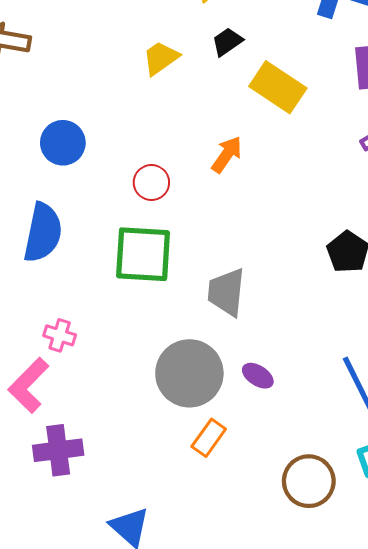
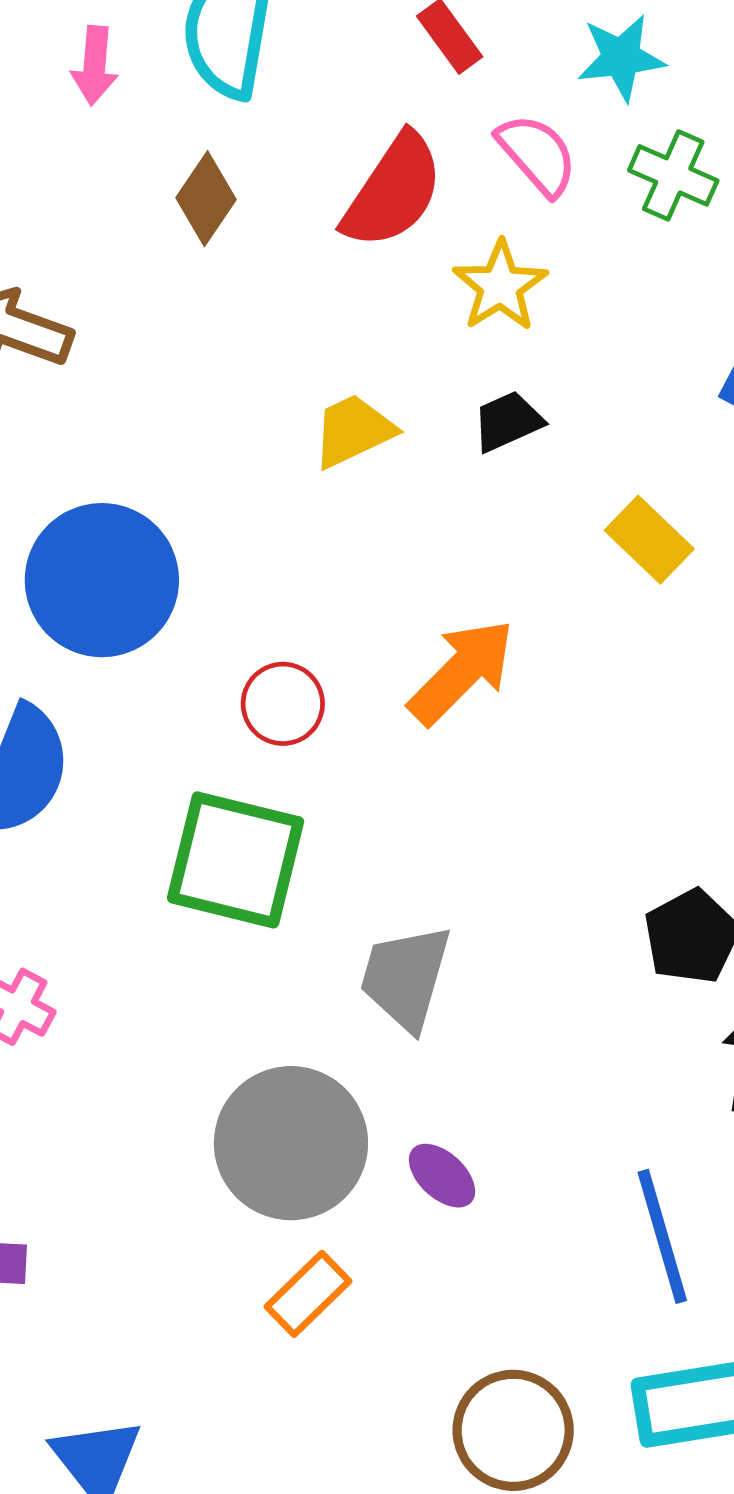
yellow rectangle: (278, 87) -> (649, 540), moved, size x0.7
blue circle: (63, 143) -> (102, 580), size x1.5
orange arrow: (227, 155) -> (462, 672), size x1.4

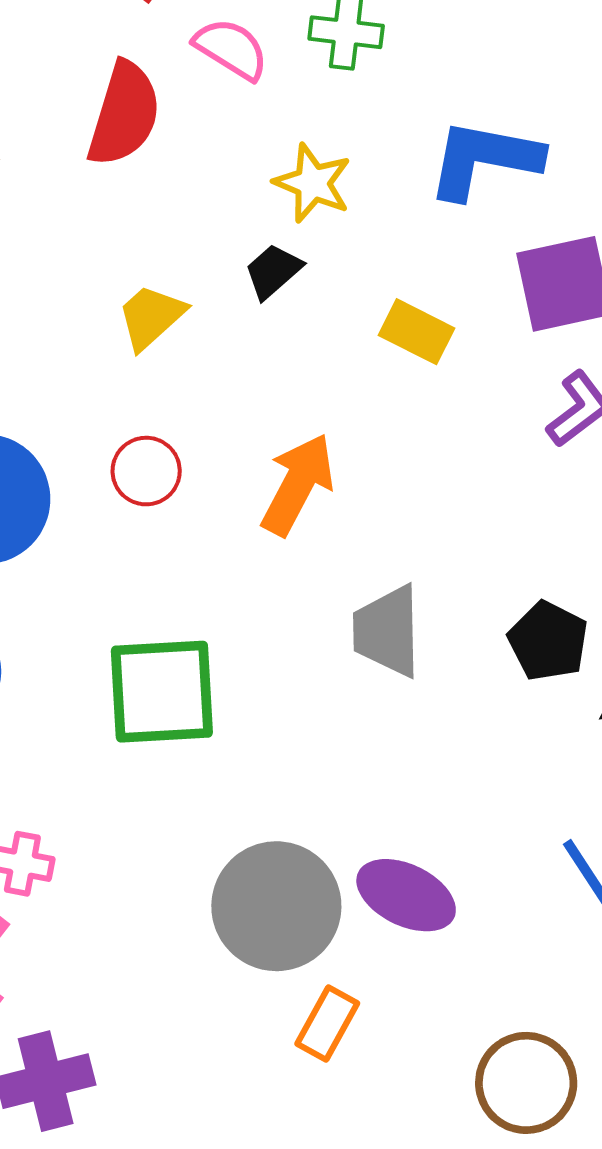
yellow star: (500, 286) -> (313, 183), moved
red circle: (283, 704) -> (146, 471), moved
gray trapezoid: (406, 977) -> (387, 631), moved
purple ellipse: (442, 1176) -> (406, 895), size x1.6

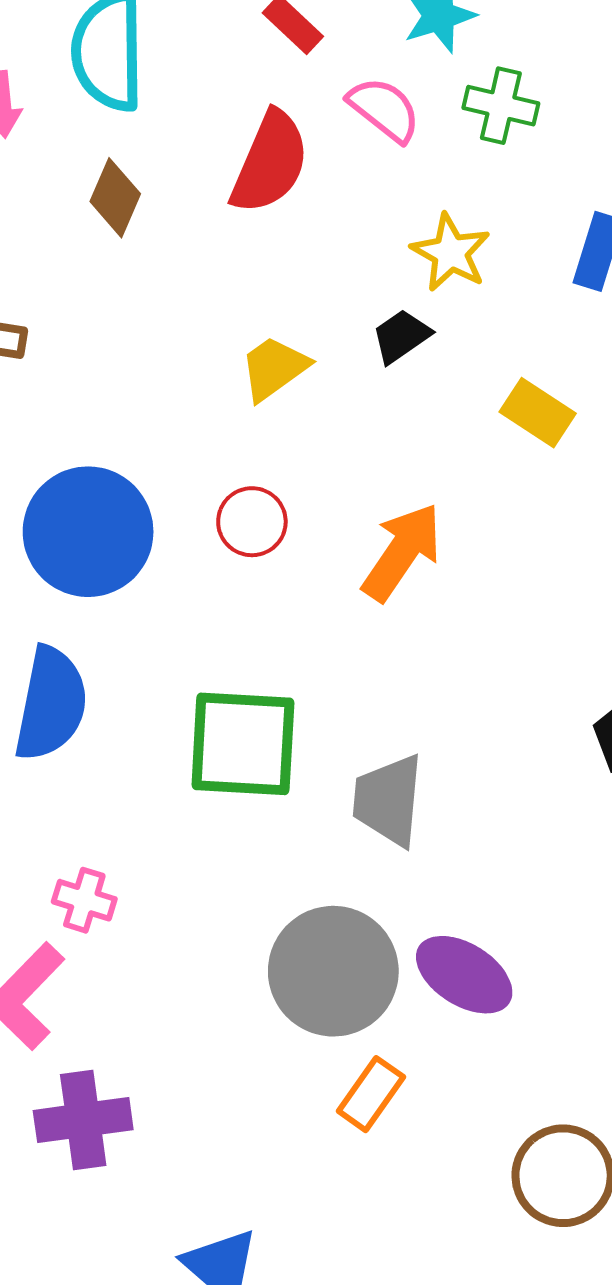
gray trapezoid: (387, 631) -> (388, 800), moved

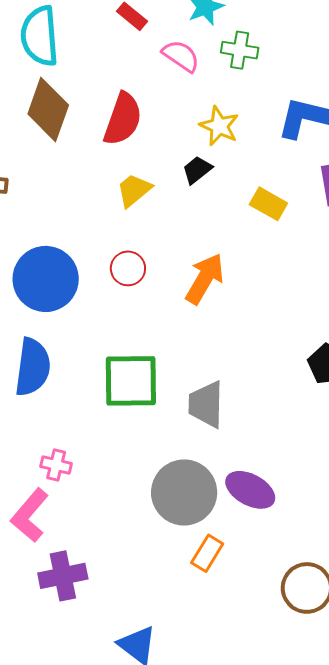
red semicircle: (270, 162) -> (123, 119), moved
brown diamond: (115, 198) -> (48, 110), size x1.6

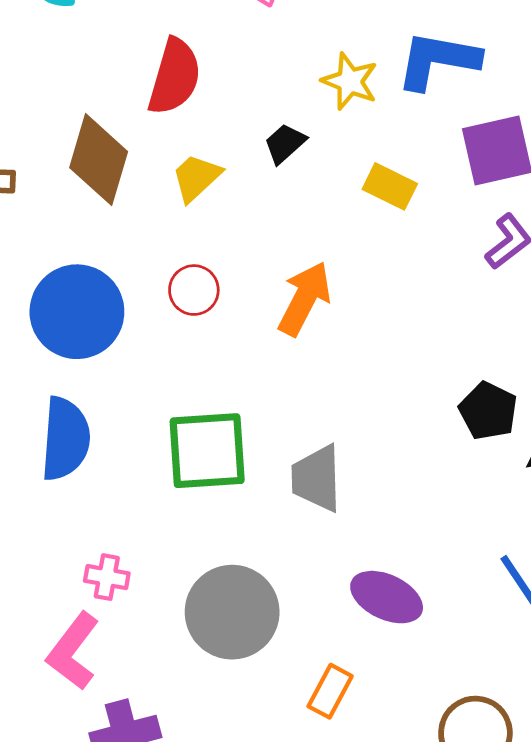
brown diamond: (48, 110) -> (99, 160), moved
yellow star: (219, 126) -> (350, 81), moved
gray circle: (184, 492) -> (232, 612), moved

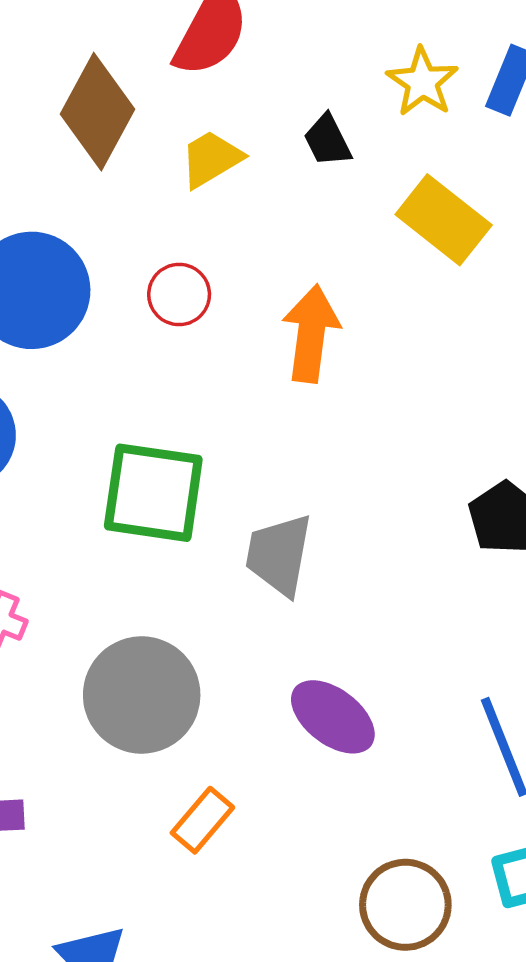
black trapezoid: (285, 143) -> (328, 140), turned -87
yellow rectangle: (390, 186) -> (444, 220), size x1.4
orange arrow: (304, 299) -> (311, 334), turned -32
orange rectangle: (330, 691) -> (202, 820), moved

